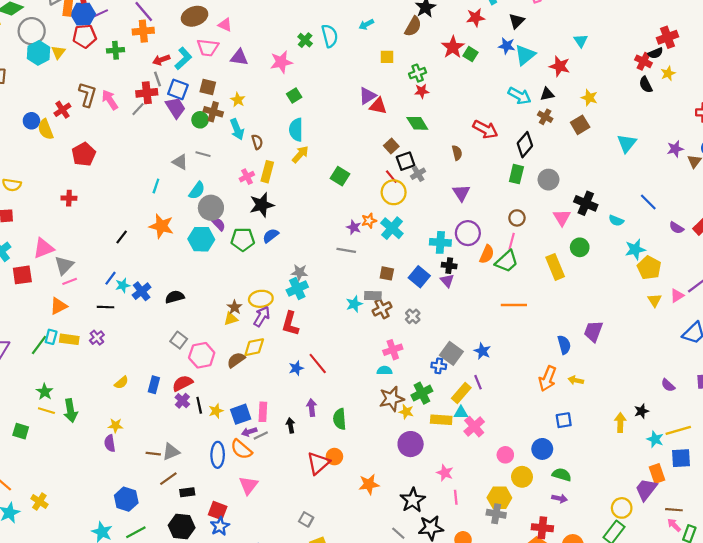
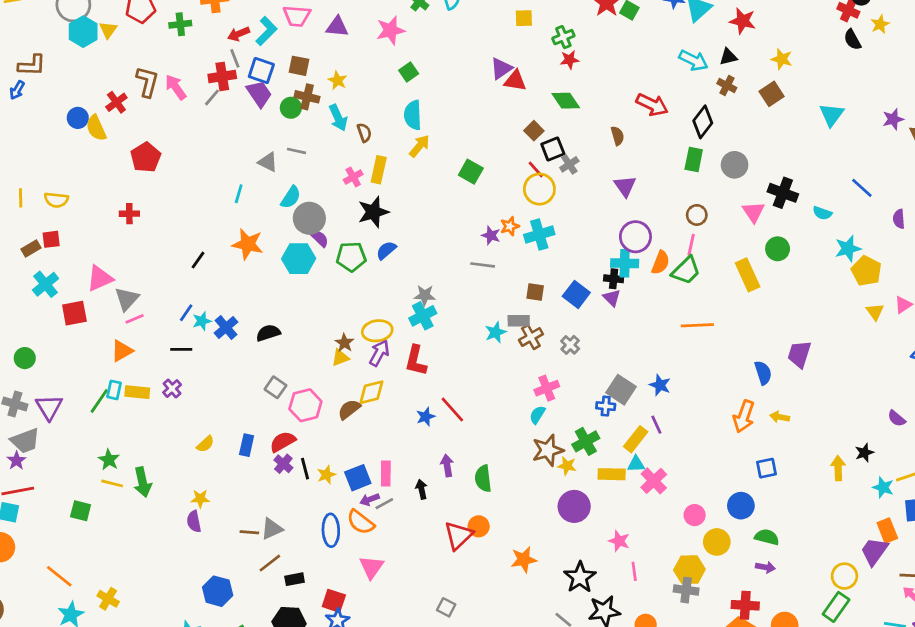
cyan cross: (392, 228) -> (539, 235), turned 35
purple semicircle: (676, 228) -> (899, 219), turned 56
cyan cross: (440, 242) -> (625, 263), moved
cyan semicircle: (385, 370) -> (537, 415), turned -56

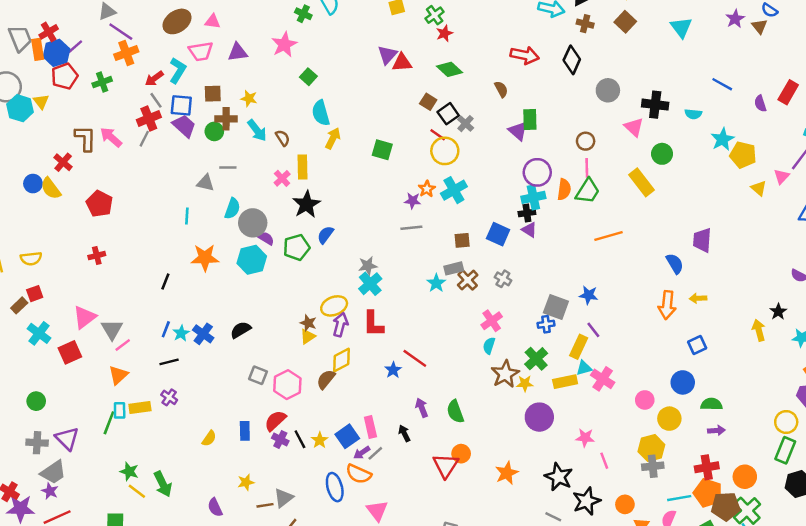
green rectangle: (694, 160) -> (530, 119), moved
yellow line: (112, 483) -> (137, 491), turned 36
yellow star: (200, 499) -> (246, 482), moved

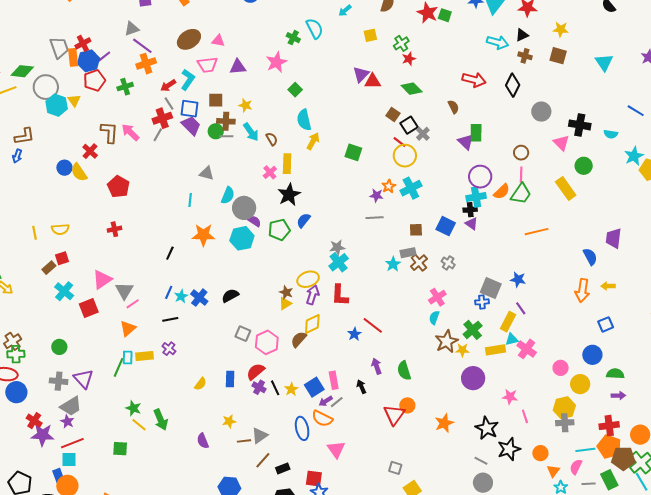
brown square: (625, 22) -> (558, 56), turned -30
gray line: (228, 168) -> (226, 136), moved
orange semicircle: (564, 189) -> (502, 192), turned 36

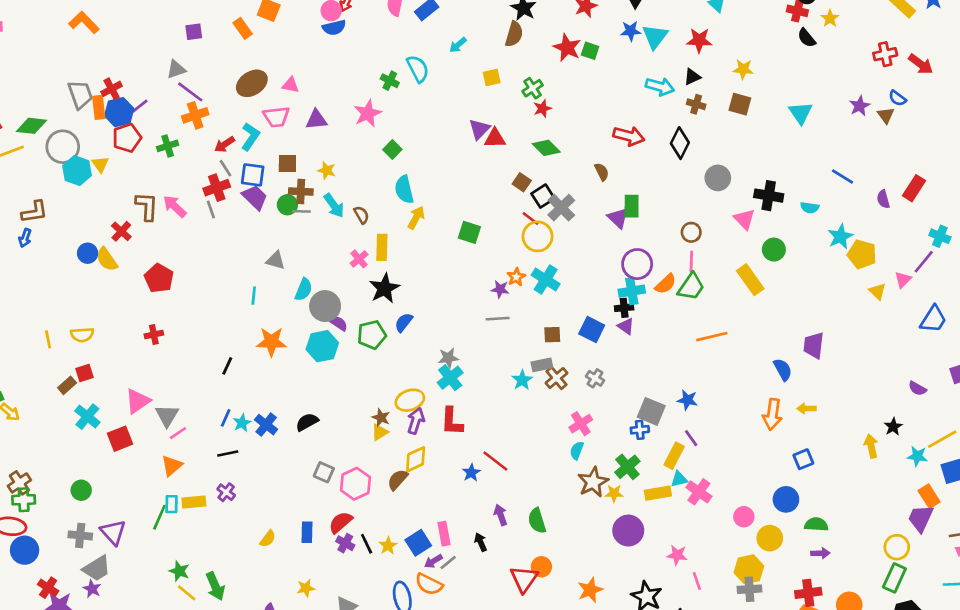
gray cross: (423, 134) -> (561, 208), size x1.5
gray line: (158, 135) -> (211, 209), turned -48
cyan cross: (411, 188) -> (546, 279), turned -30

